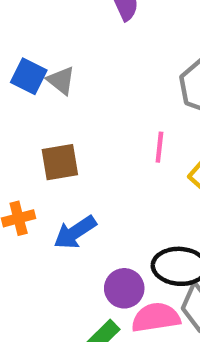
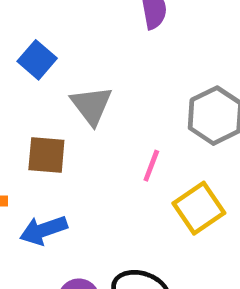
gray triangle: (61, 80) -> (91, 105), moved, size x1.4

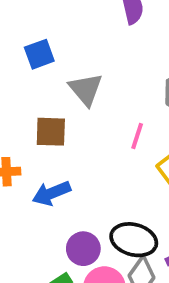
blue square: (37, 60) -> (39, 54), turned 32

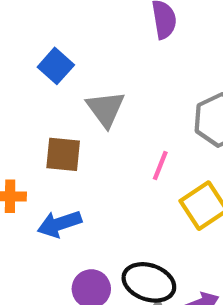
blue square: (39, 54) -> (56, 66), turned -32

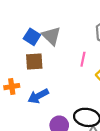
blue square: (56, 66) -> (32, 37), moved

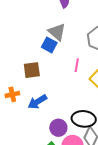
gray triangle: (51, 36) -> (57, 32), moved
blue square: (32, 37) -> (49, 45), moved

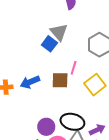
brown square: (32, 70) -> (60, 80), moved
blue arrow: (37, 102) -> (30, 82), moved

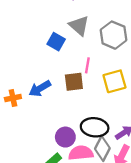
gray triangle: (59, 32) -> (79, 26), moved
yellow square: (95, 85) -> (114, 81), turned 30

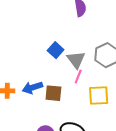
gray triangle: (79, 26) -> (76, 60), moved
brown square: (74, 82) -> (53, 93), moved

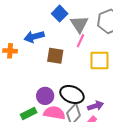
blue arrow: (32, 88) -> (34, 37), moved

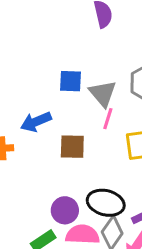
blue square: (60, 14) -> (70, 81), turned -35

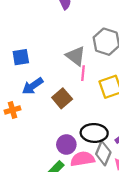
blue square: (70, 81) -> (21, 57), moved
brown square: (72, 147) -> (62, 98), turned -30

